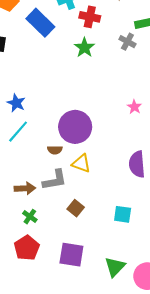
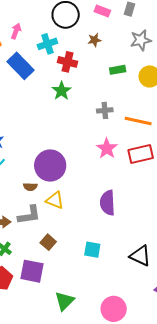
gray cross: (127, 42) -> (105, 110), moved, turned -35
pink star: (134, 107) -> (107, 148), size x1.5
purple square: (71, 255) -> (32, 271), moved
green triangle: (115, 267) -> (64, 301), moved

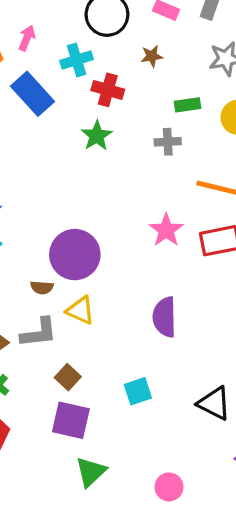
gray cross: (105, 110) -> (168, 142), moved
cyan square: (92, 250) -> (138, 391), turned -30
purple square: (32, 271) -> (71, 420), moved
pink circle: (114, 309) -> (169, 487), size x0.7

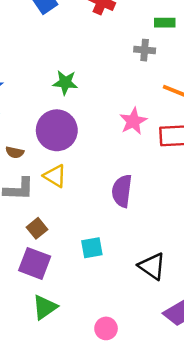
green star: (97, 136) -> (65, 83), moved, turned 30
brown semicircle: (42, 287) -> (15, 152), moved

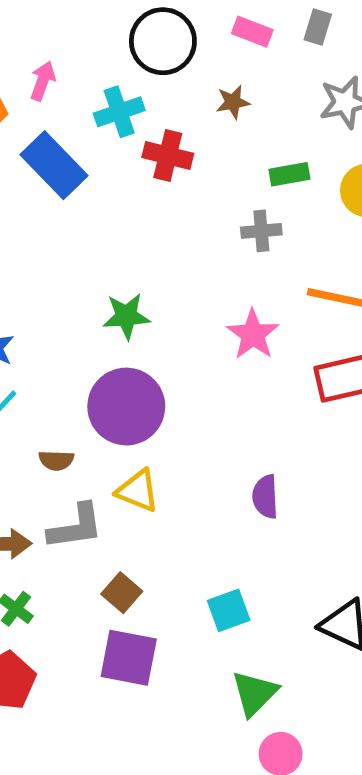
pink star: (133, 121) -> (253, 334), moved
purple semicircle: (122, 191) -> (265, 497), size x0.7
green triangle: (45, 307) -> (255, 693), moved

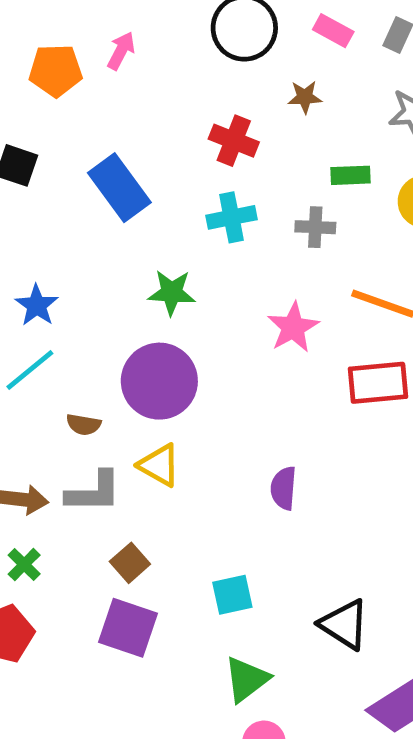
cyan cross: (119, 112) -> (231, 217), moved
blue rectangle: (54, 165) -> (119, 188), moved

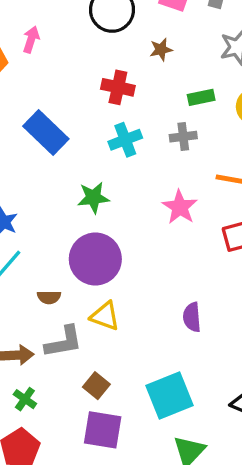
cyan square: (232, 595) -> (170, 395), size x1.6

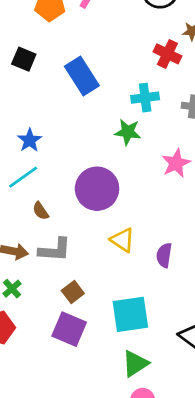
red cross: (118, 87) -> (167, 54), moved
green star: (93, 198) -> (128, 132), moved
brown semicircle: (49, 297) -> (41, 211), moved, turned 42
yellow triangle: (105, 316) -> (123, 240), moved

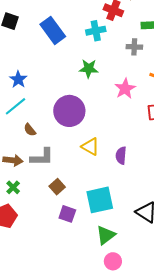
cyan cross: (145, 98) -> (96, 31), moved
purple square: (69, 329) -> (67, 214), moved, size x0.7

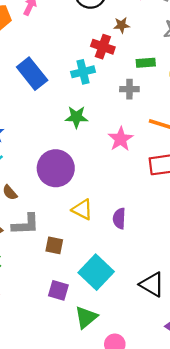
brown square: (57, 187) -> (54, 245), moved, turned -35
cyan square: (100, 200) -> (96, 272), turned -32
green triangle: (106, 235) -> (86, 317), moved

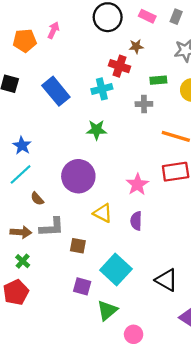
pink star: (121, 139) -> (137, 184), moved

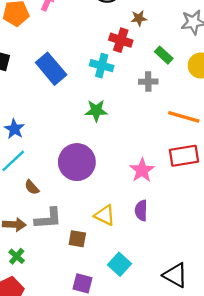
green rectangle: (158, 80) -> (164, 55), turned 49
cyan cross: (102, 89) -> (102, 66), turned 30
yellow triangle: (103, 213) -> (105, 215), moved
cyan square: (116, 269) -> (120, 264), size x0.7

